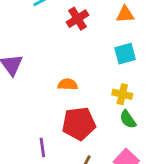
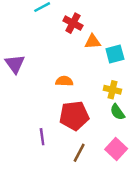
orange triangle: (125, 14) -> (93, 42), moved
red cross: (77, 19) -> (73, 23), turned -30

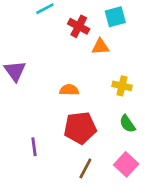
cyan square: (115, 54) -> (115, 17), moved
yellow cross: (112, 90) -> (122, 86), moved
purple line: (42, 137) -> (34, 147), moved

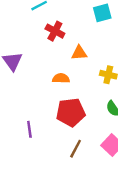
red cross: (79, 26) -> (55, 31), moved
orange triangle: (100, 47) -> (79, 53), moved

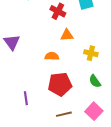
red cross: (55, 31) -> (58, 11), moved
brown line: (76, 149) -> (64, 114), turned 49

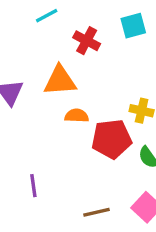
orange triangle: (67, 35) -> (60, 81), moved, size x1.5
red pentagon: (60, 84) -> (112, 139), moved

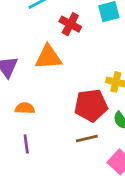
orange semicircle: (77, 116) -> (25, 108), moved
brown line: (97, 212) -> (87, 138), moved

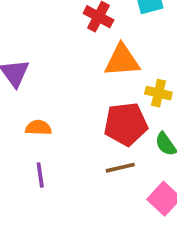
orange triangle: (48, 57) -> (122, 60), moved

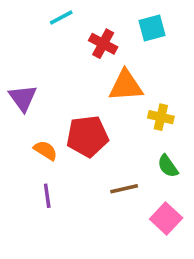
red pentagon: (126, 124) -> (87, 136), moved
orange semicircle: (38, 128) -> (45, 150), turned 30

